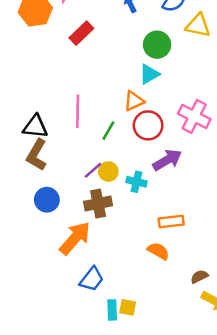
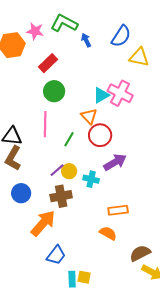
green circle: (157, 45) -> (54, 91), moved
orange triangle: (134, 101) -> (89, 116), turned -48
pink cross: (194, 116) -> (120, 93), moved
brown semicircle: (199, 277) -> (140, 253), size x1.5

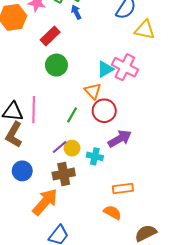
blue arrow: (86, 40) -> (76, 12), moved
pink line: (45, 124) -> (34, 110), moved

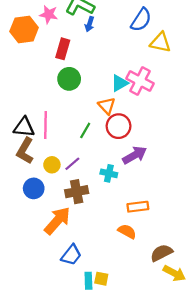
blue arrow: (76, 12) -> (90, 24), turned -136
red rectangle: (50, 36) -> (63, 49), turned -30
yellow circle: (72, 148) -> (52, 165), moved

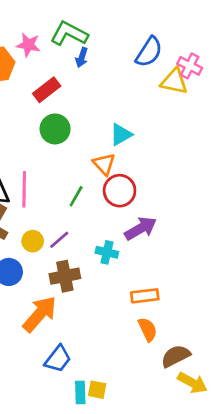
red rectangle: (63, 49) -> (47, 90), turned 36
pink cross: (140, 81) -> (190, 66), moved, size x0.7
orange semicircle: (127, 231) -> (148, 329), moved, turned 36

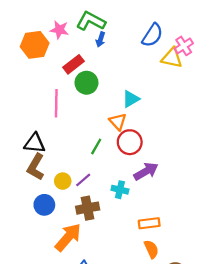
pink cross: (190, 66) -> (184, 46), turned 30
green circle: (55, 129) -> (86, 83), moved
pink line: (24, 189) -> (56, 103), moved

